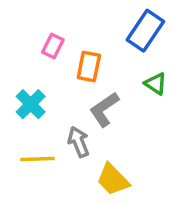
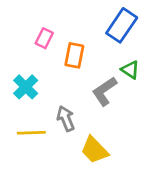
gray L-shape: (104, 109) -> (104, 91), moved

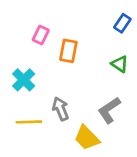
blue rectangle: (122, 25) -> (122, 23), moved, size x0.6
gray L-shape: (104, 91) -> (109, 110), moved

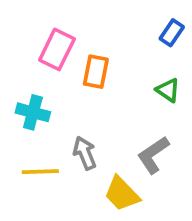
pink rectangle: (41, 35) -> (57, 49), size x1.5
cyan cross: (24, 80) -> (33, 112), turned -30

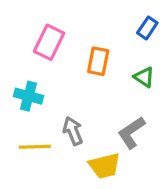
orange rectangle: (96, 72) -> (98, 61), moved
yellow trapezoid: (122, 194) -> (105, 166), turned -60

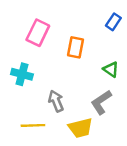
green triangle: (144, 77) -> (111, 69), moved
yellow line: (35, 147) -> (33, 125), moved

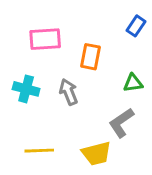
pink rectangle: (38, 33) -> (45, 39), turned 60
green triangle: (111, 69) -> (133, 83), turned -42
gray arrow: (56, 101) -> (69, 92), moved

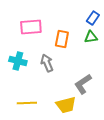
green triangle: (133, 83) -> (91, 37), moved

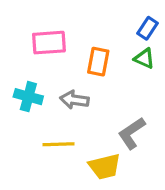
green triangle: (91, 37) -> (144, 58), turned 32
gray arrow: (47, 63) -> (74, 100), turned -60
yellow line: (27, 103) -> (59, 144), moved

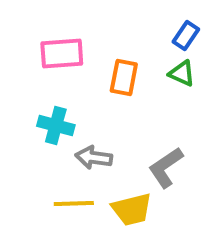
cyan cross: (28, 97) -> (56, 125), moved
gray arrow: (74, 100) -> (94, 157), moved
yellow line: (59, 144) -> (74, 203), moved

